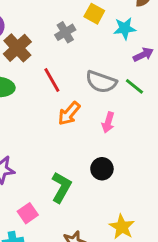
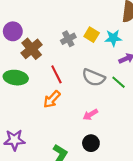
yellow square: (94, 14) -> (92, 35), moved
orange arrow: (69, 113) -> (52, 99), moved
pink arrow: (108, 122) -> (90, 115), moved, turned 40

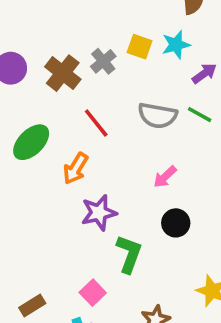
brown cross: (32, 49) -> (63, 73), moved
green ellipse: (16, 78) -> (31, 142), turned -40
orange arrow: (52, 99) -> (76, 168), moved
purple star: (14, 140) -> (99, 213), moved

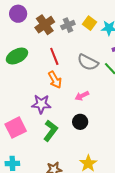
orange arrow: (76, 168) -> (55, 80), moved, turned -78
pink square: (93, 293) -> (16, 128), moved, size x1.5

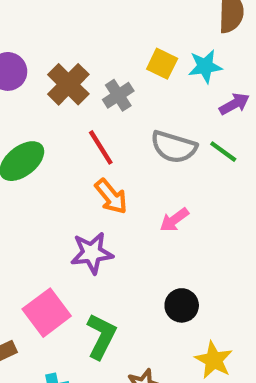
gray cross: (68, 25) -> (118, 95), moved
black circle: (80, 122) -> (182, 305), moved
green L-shape: (51, 131) -> (101, 336), moved

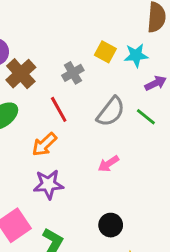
brown cross: (68, 84) -> (21, 74), moved
gray semicircle: (174, 147) -> (111, 112), turned -72
orange arrow: (111, 196) -> (44, 144), moved, turned 84

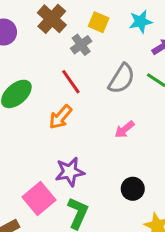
yellow square: (105, 52) -> (99, 22), moved
brown cross: (21, 74) -> (52, 19), moved
purple star: (48, 184) -> (70, 172), moved

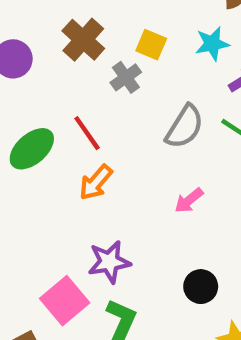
red line: (71, 82) -> (87, 133), moved

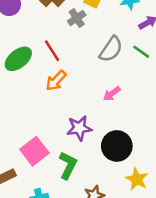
purple star: (109, 262) -> (79, 128), moved
black circle: (201, 287) -> (117, 146), size x1.5

